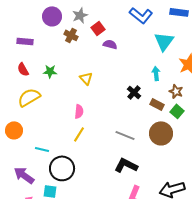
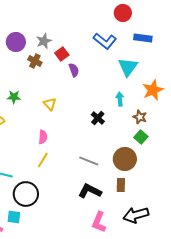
purple semicircle: (110, 44) -> (74, 70), turned 56
brown rectangle: (157, 104) -> (121, 185), moved, turned 64

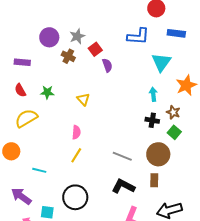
blue L-shape: (105, 41) -> (138, 36), turned -35
black cross: (98, 118) -> (152, 120), moved, turned -32
black circle: (26, 194) -> (75, 197), moved

